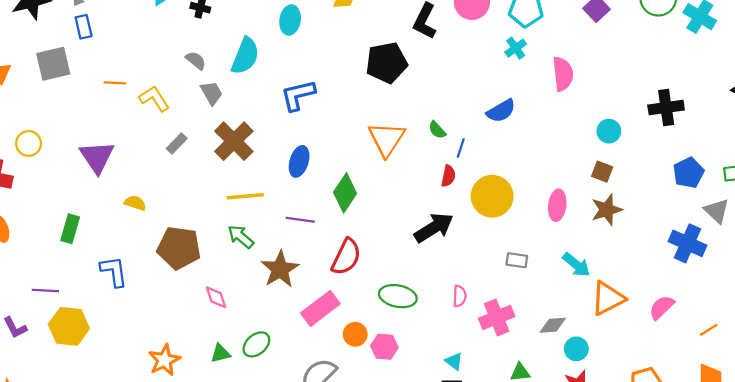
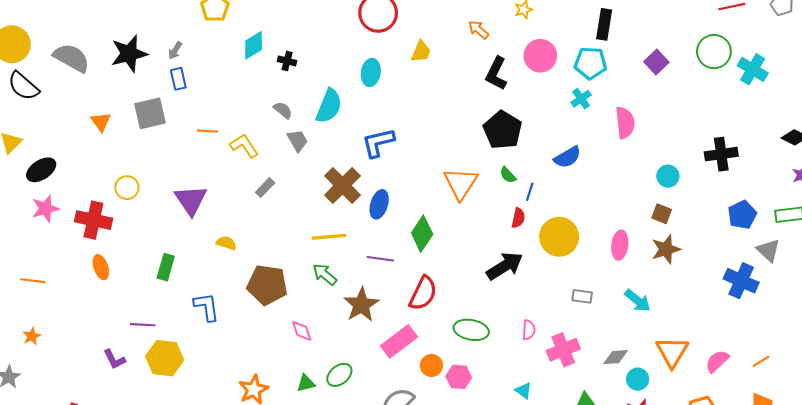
black pentagon: (387, 63) -> (503, 130), moved, turned -30
brown cross: (234, 141) -> (343, 185), moved
orange triangle: (608, 298) -> (672, 352), moved, turned -32
pink semicircle: (662, 307) -> (717, 361), moved

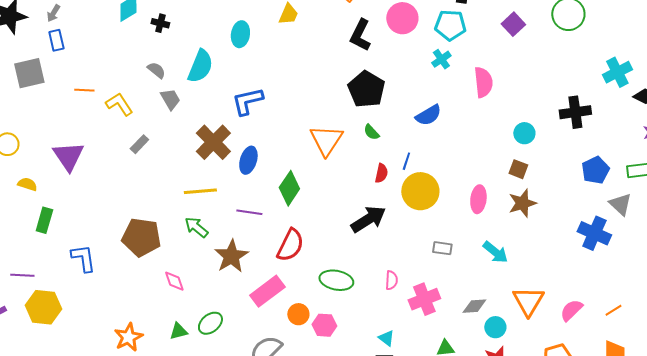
cyan cross: (753, 69) -> (617, 72), moved, turned 32
blue line: (530, 192) -> (406, 161), moved
yellow semicircle: (226, 243) -> (27, 184), moved

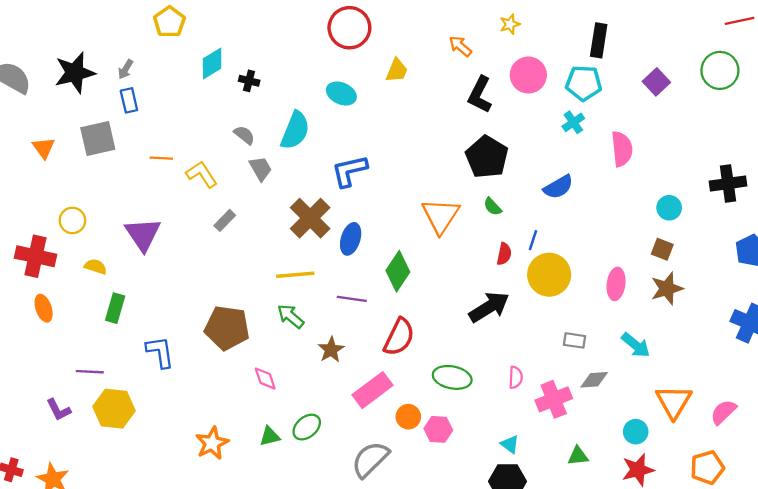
cyan ellipse: (240, 34) -> (341, 93), turned -75
brown star: (231, 256) -> (331, 350), size x0.7
gray diamond: (474, 306) -> (594, 380), moved

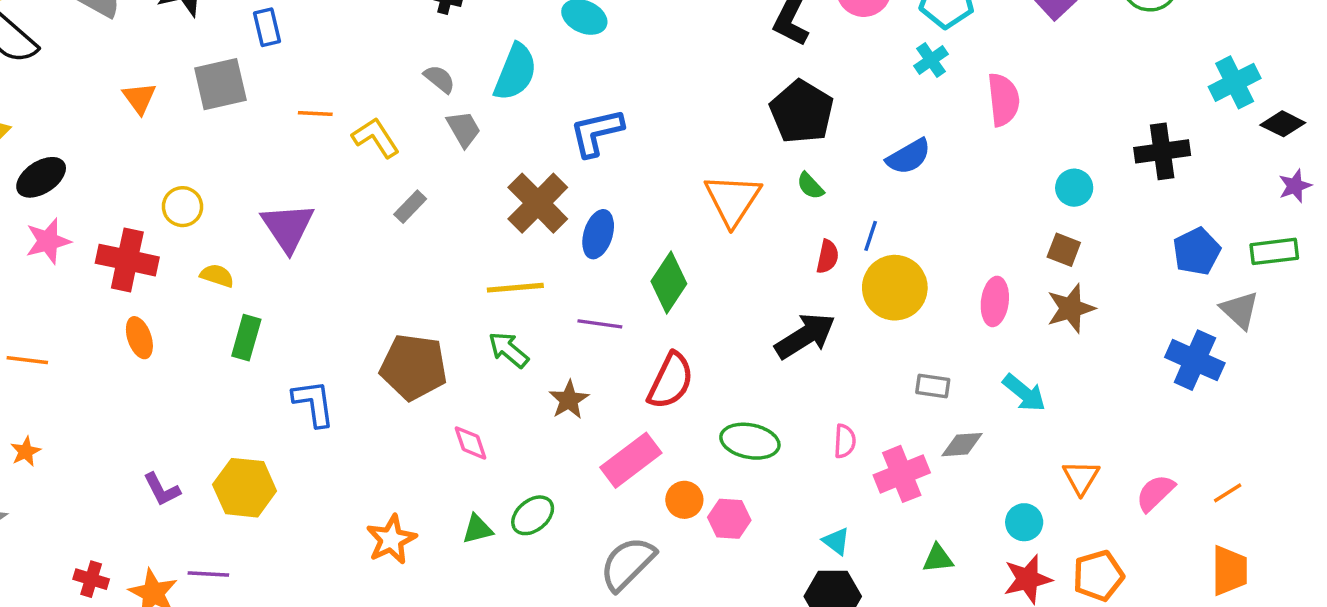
purple line: (90, 372) -> (208, 574), moved
orange triangle: (674, 402) -> (1081, 477), size x0.7
orange pentagon: (707, 467) -> (1098, 576), moved

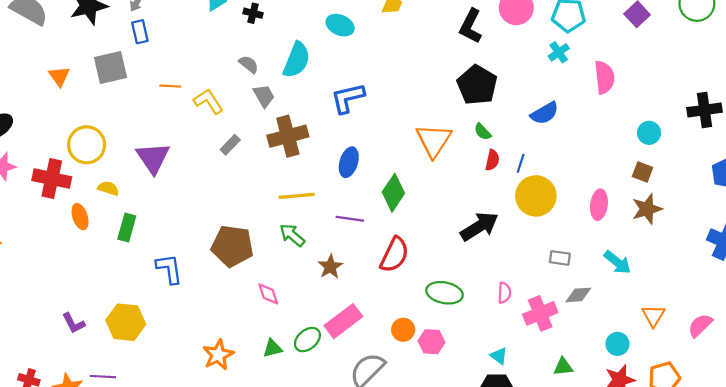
brown cross: (538, 203) -> (288, 136), moved, turned 30
yellow circle: (182, 207) -> (87, 145), size x1.5
red semicircle: (828, 257) -> (492, 160), moved
orange ellipse: (139, 338) -> (80, 217), moved
pink rectangle: (631, 460) -> (343, 321), moved

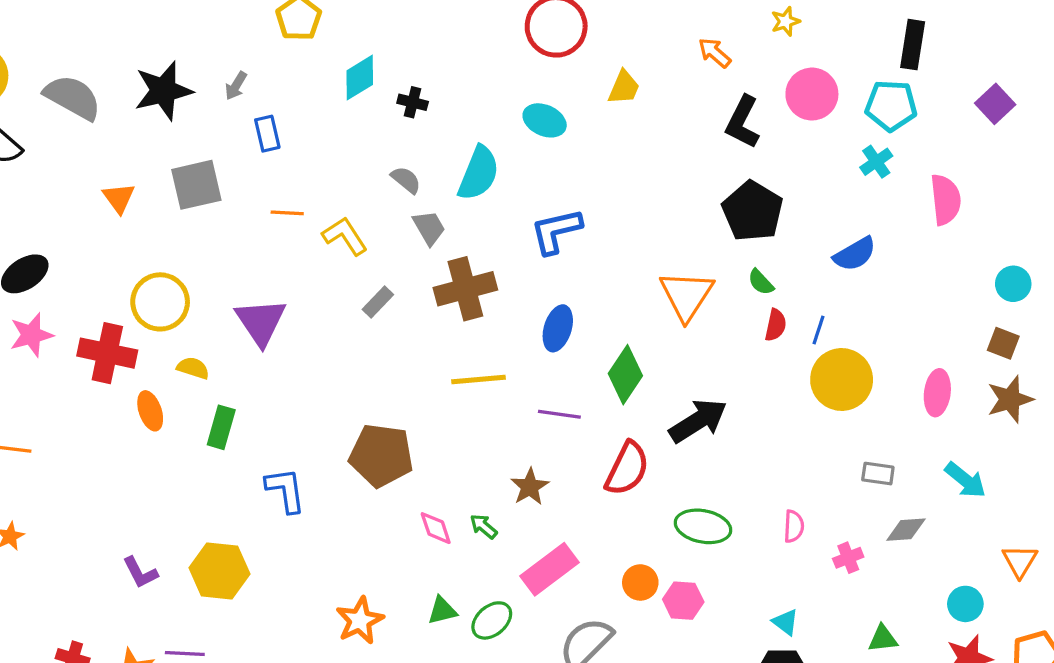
blue rectangle: (140, 32) -> (267, 134), moved
black arrow: (479, 226) -> (698, 421), moved
green arrow: (292, 235) -> (484, 526), moved, size x0.7
pink cross: (540, 313) -> (848, 558), size x0.6
green ellipse: (307, 340) -> (492, 620), moved

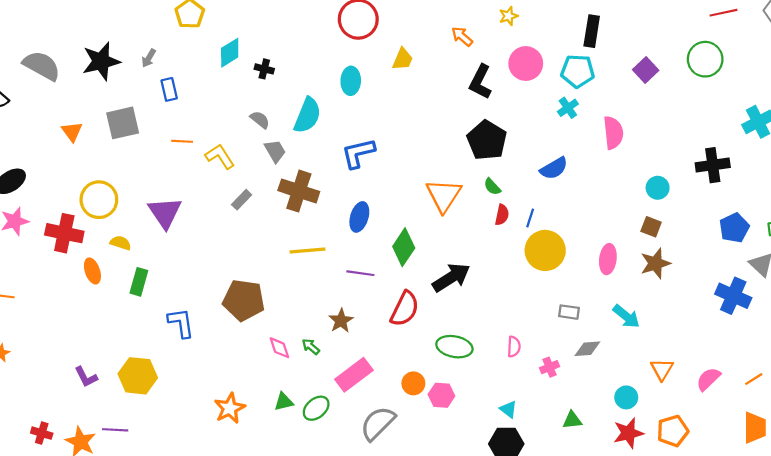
cyan ellipse: (545, 120) -> (351, 81), turned 68
brown cross: (465, 289) -> (299, 191), turned 33

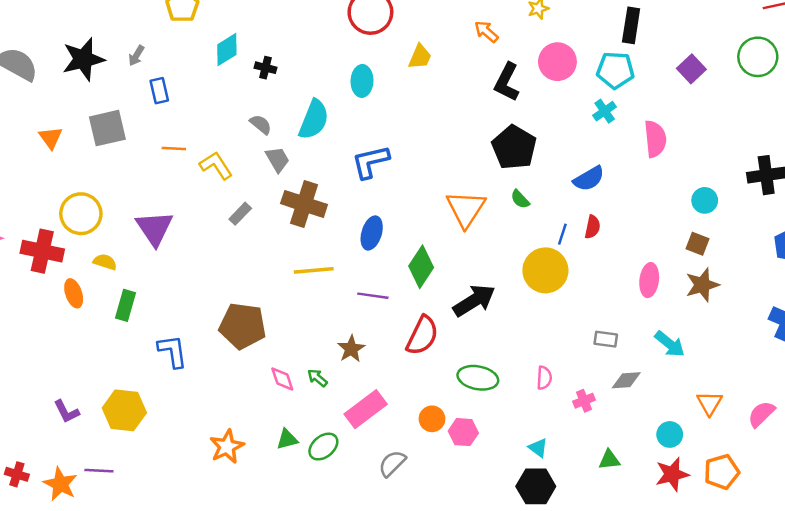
red semicircle: (502, 215) -> (592, 227), moved
yellow circle: (545, 250) -> (545, 270), moved
gray semicircle: (378, 423) -> (392, 463), size x0.7

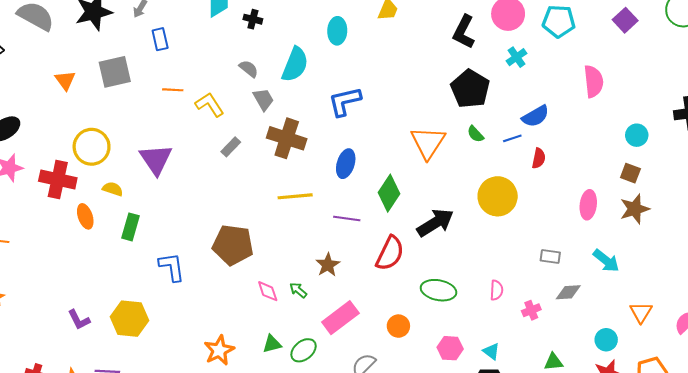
cyan cross: (605, 111) -> (517, 57), moved
blue line: (562, 234) -> (512, 138), moved, turned 54
pink hexagon: (463, 432) -> (450, 348), moved

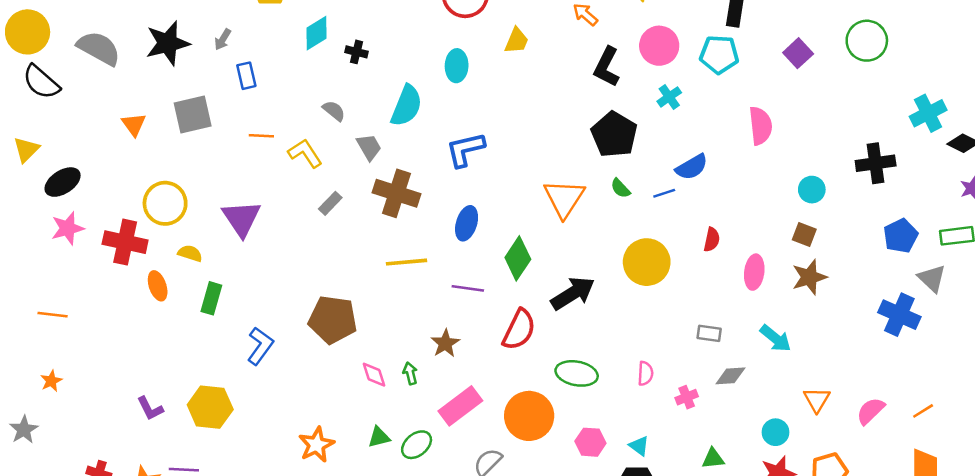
gray semicircle: (249, 69) -> (334, 111), moved
red semicircle: (539, 158) -> (712, 240), moved
blue L-shape: (172, 267) -> (260, 346), turned 44
green arrow: (298, 290) -> (410, 373), turned 36
orange circle: (398, 326) -> (529, 416), size x1.8

